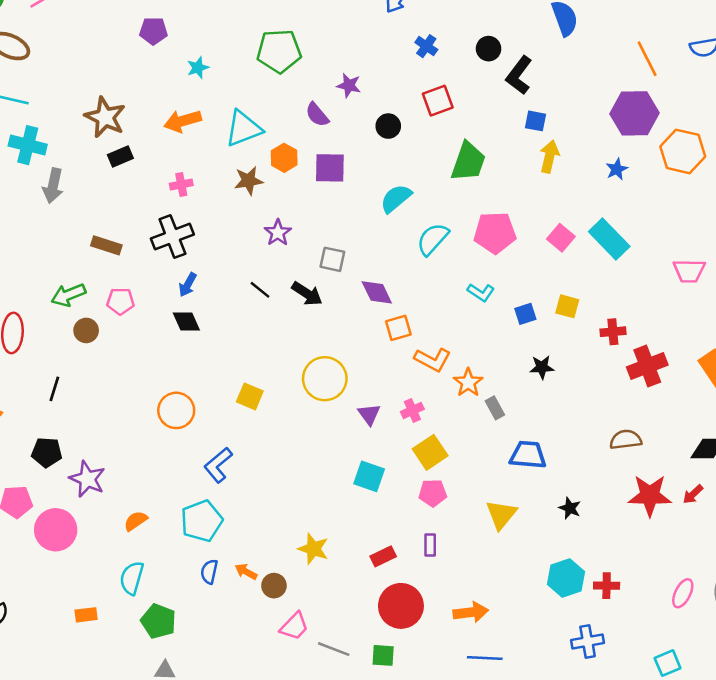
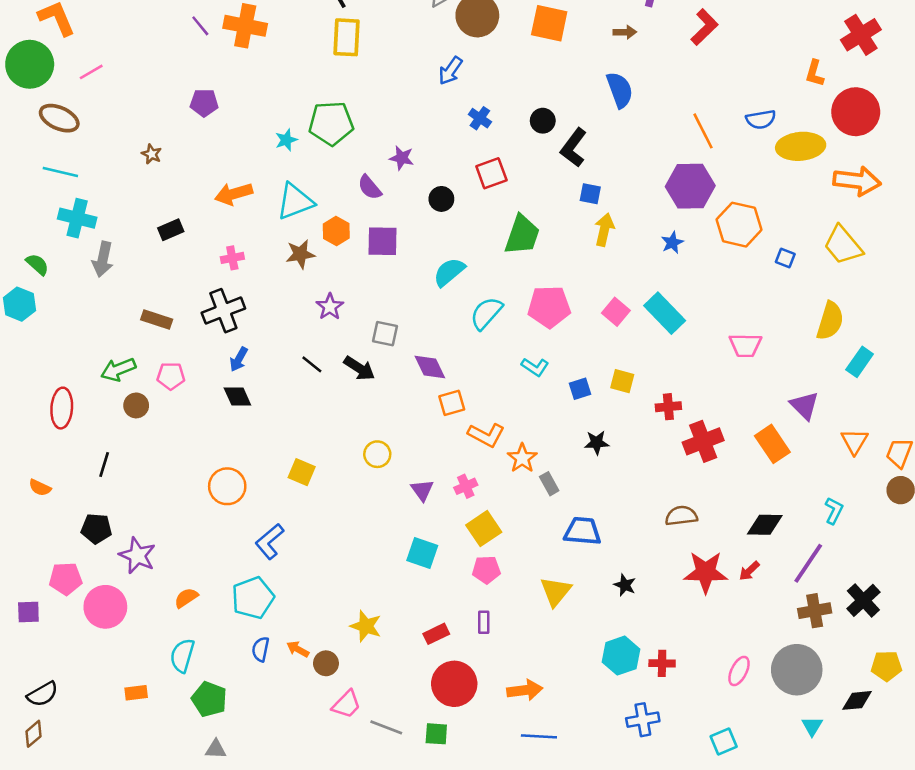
cyan star: (198, 68) -> (286, 140), moved
brown star: (105, 117) -> (152, 154), moved, size x0.5
yellow circle: (325, 379) -> (377, 454), size x0.6

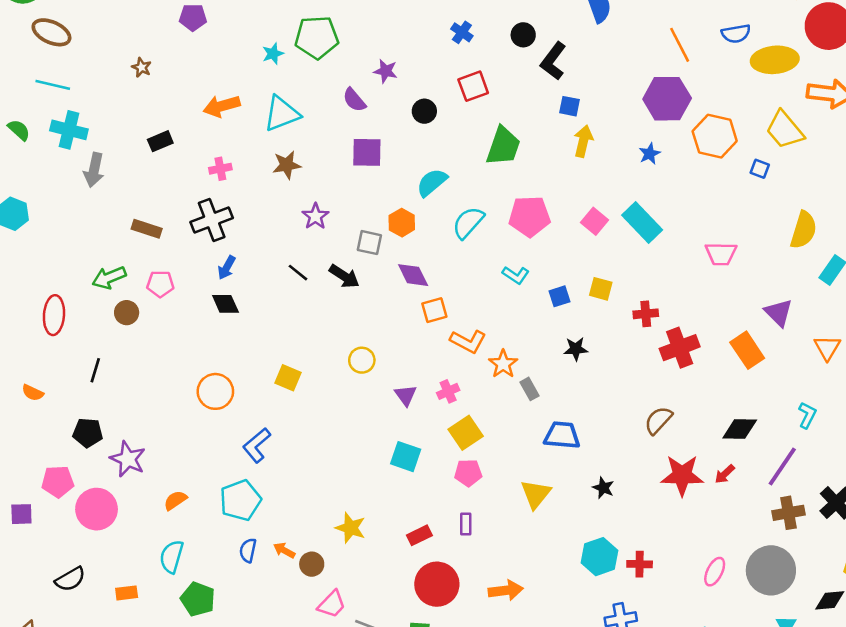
orange hexagon: (336, 231) -> (402, 223), moved
yellow trapezoid: (843, 245) -> (785, 130), moved
green semicircle: (37, 264) -> (19, 130), moved
brown semicircle: (681, 516) -> (658, 420), turned -40
black semicircle: (42, 694) -> (70, 579), moved

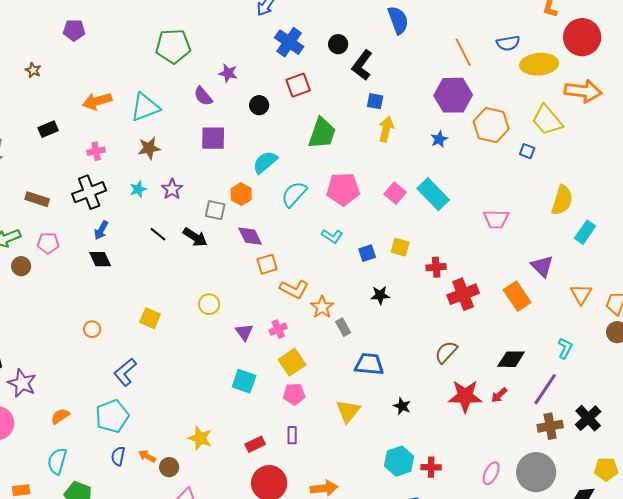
blue cross: (462, 32) -> (289, 42), size x1.6
cyan star: (273, 54) -> (138, 189), moved
orange circle: (215, 391) -> (92, 329), size x0.6

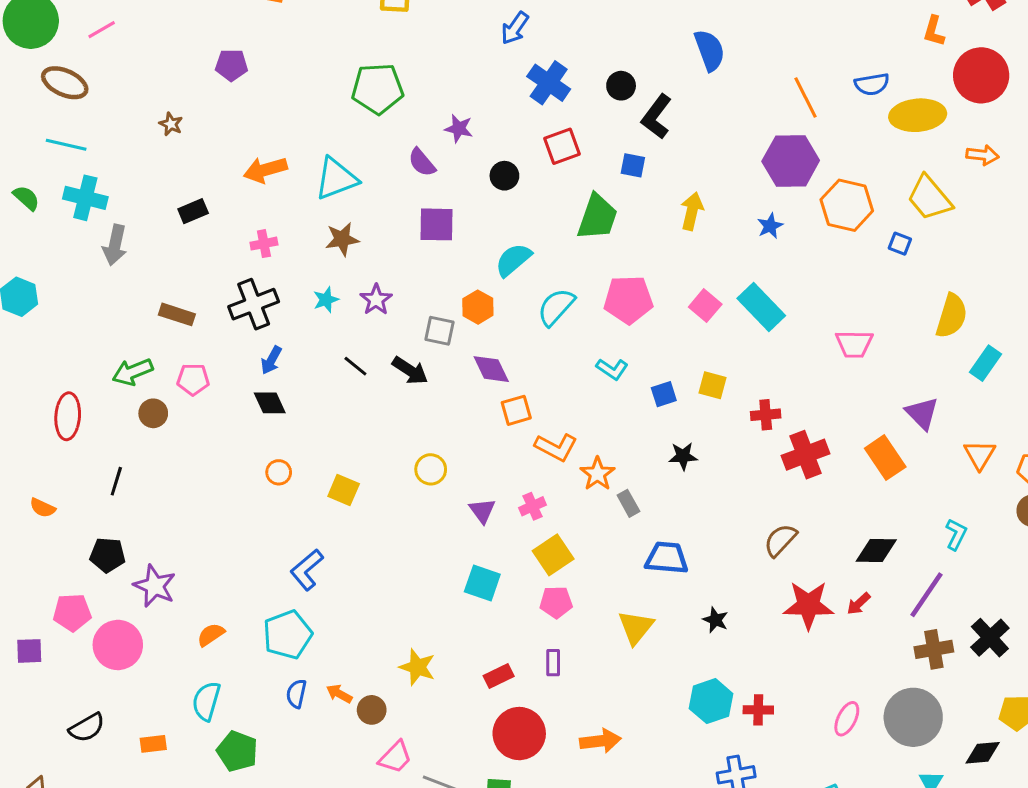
orange arrow: (583, 91) -> (983, 155), size x0.6
blue square: (375, 101) -> (633, 165), moved
orange circle: (92, 329) -> (279, 472), moved

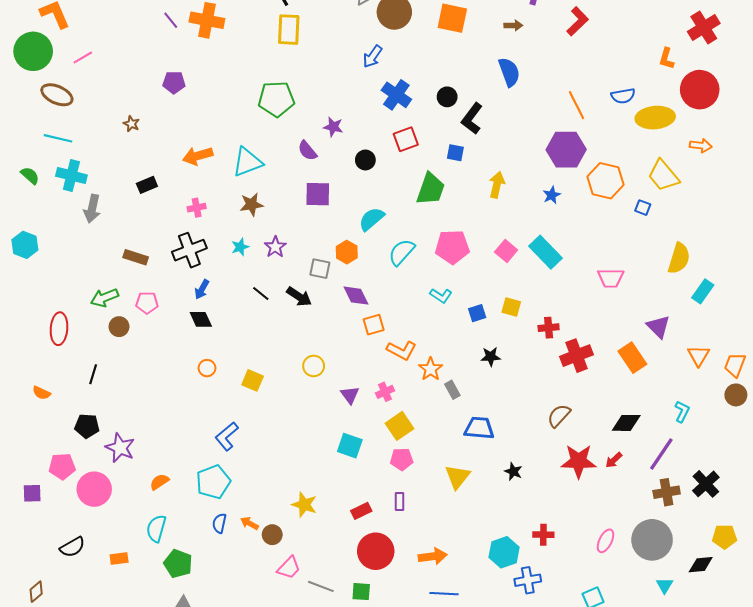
cyan hexagon: (711, 701) -> (504, 552), moved

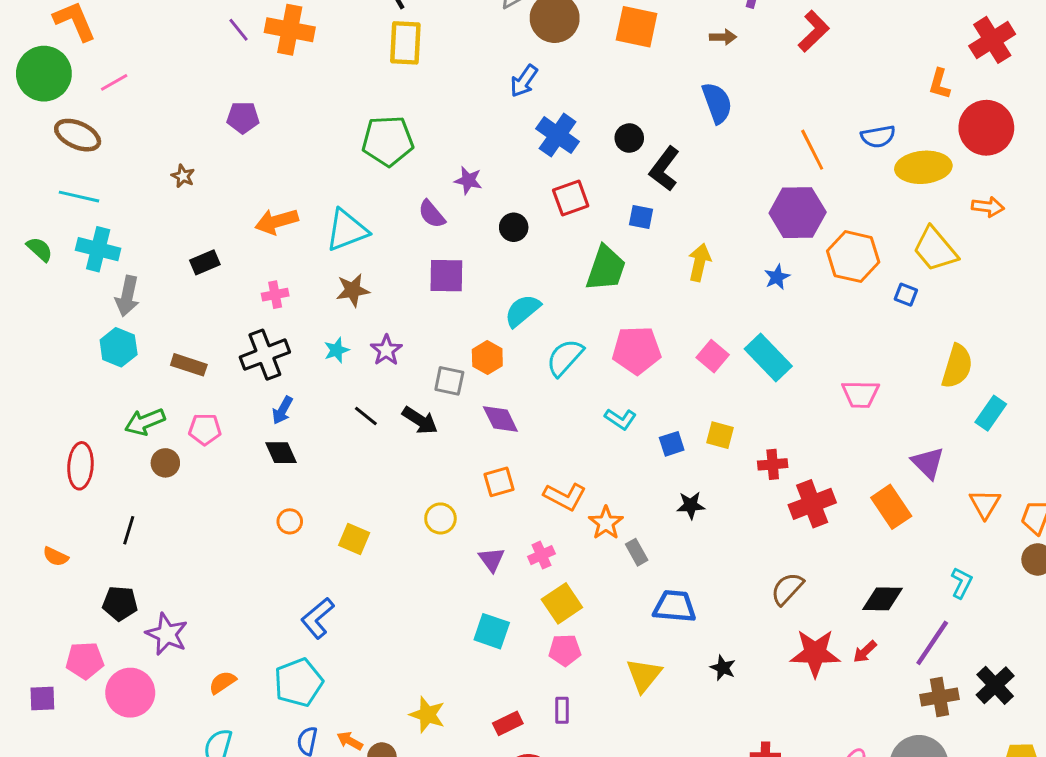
cyan hexagon: (25, 245) -> (119, 347), moved
orange square: (374, 325) -> (499, 482), moved

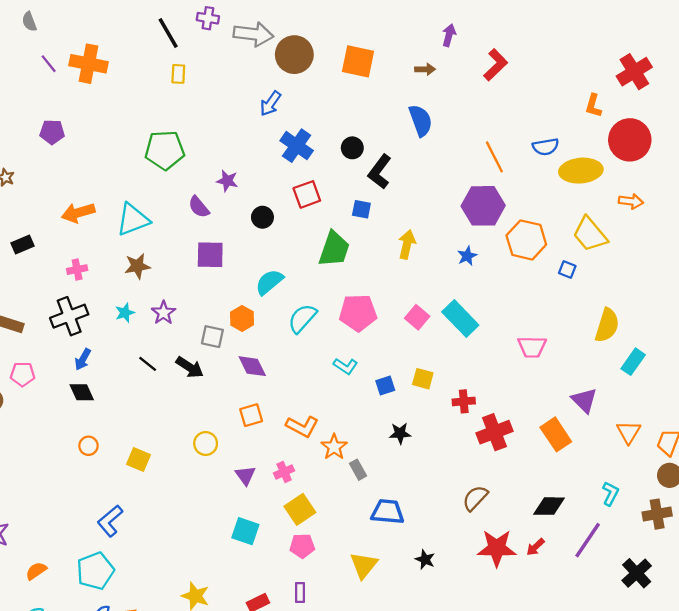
yellow rectangle: (405, 43) -> (178, 74), size x0.6
brown cross: (939, 697) -> (657, 514), moved

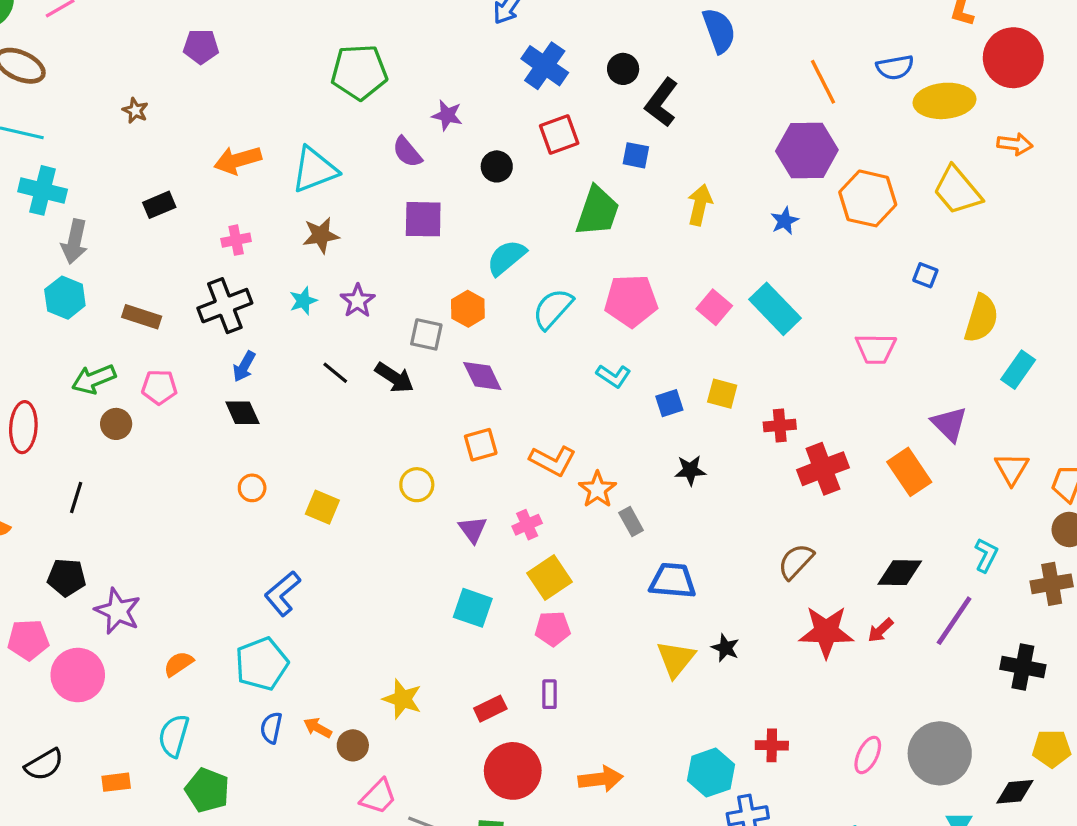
blue square: (567, 270) -> (925, 275), moved
yellow triangle: (364, 565) -> (676, 659), moved
black cross: (637, 573) -> (1023, 667), turned -36

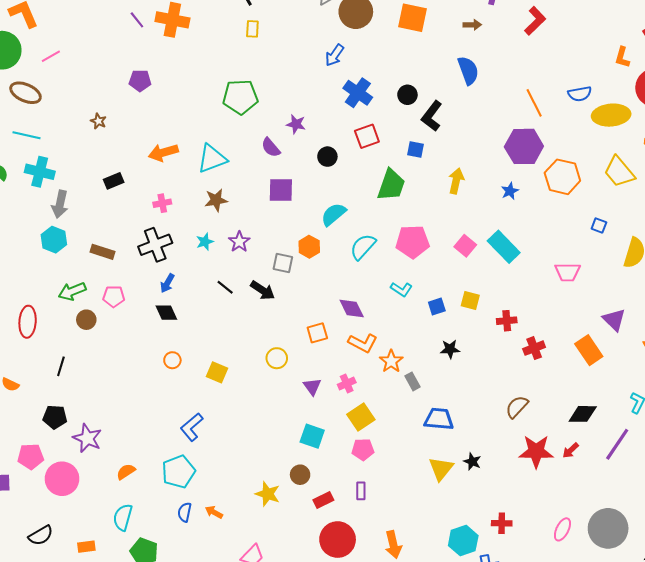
purple diamond: (482, 376) -> (352, 309), moved
red cross: (823, 469) -> (534, 348), size x0.7
brown circle: (353, 745) -> (300, 475), moved
orange arrow: (601, 779) -> (393, 545), turned 84

